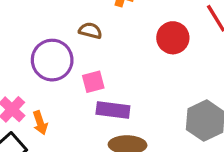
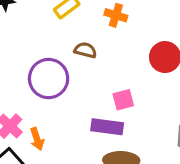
pink square: (93, 82) -> (123, 100), moved

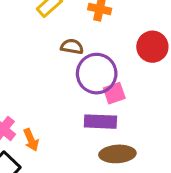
purple circle: (49, 79) -> (97, 74), moved

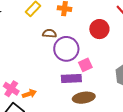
pink square: (114, 93) -> (85, 65), moved
orange arrow: (31, 140) -> (29, 94), turned -80

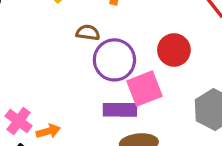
red circle: (99, 29) -> (174, 50), moved
pink square: (85, 65) -> (145, 89), size x1.5

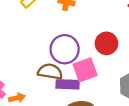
brown semicircle: (88, 33) -> (50, 72), moved, size x1.5

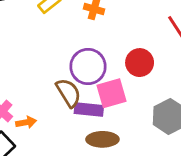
brown semicircle: (50, 72) -> (68, 93), turned 45

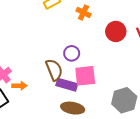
red circle: (140, 63) -> (116, 31), moved
purple circle: (88, 66) -> (72, 53), size x0.6

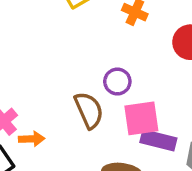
purple rectangle: (67, 85) -> (158, 140), moved

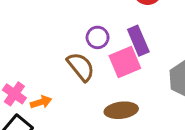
purple rectangle: (158, 140) -> (138, 41), moved, turned 68

